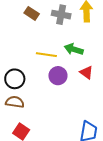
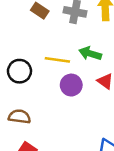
black circle: (15, 79) -> (19, 71), moved

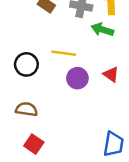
green arrow: (90, 53) -> (102, 30), moved

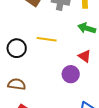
green arrow: (102, 30) -> (87, 28), moved
purple circle: (77, 78) -> (71, 74), moved

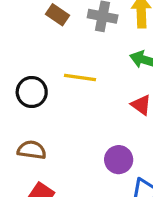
purple circle: (71, 74) -> (119, 160), moved

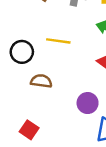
brown semicircle: (32, 150) -> (41, 81), moved

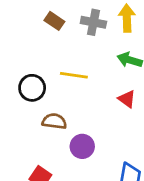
purple circle: (88, 103) -> (82, 146), moved

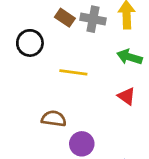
brown rectangle: (54, 21) -> (65, 18), moved
black circle: (32, 88) -> (30, 43), moved

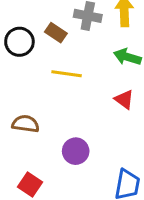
brown rectangle: (65, 18) -> (56, 33), moved
brown semicircle: (54, 119) -> (26, 124), moved

